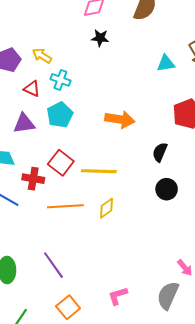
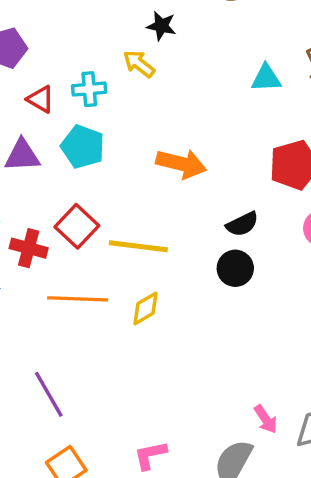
yellow arrow: (42, 56) -> (139, 64), moved
cyan cross: (60, 80) -> (89, 89), turned -30
cyan pentagon: (60, 115) -> (83, 147), turned -30
black semicircle: (160, 152) -> (242, 224), turned -144
black circle: (167, 189) -> (235, 268), moved

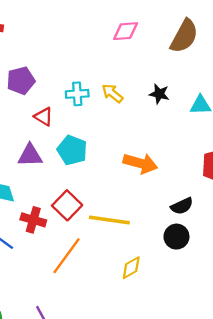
black star: (161, 26) -> (159, 94), moved
cyan cross: (89, 89) -> (77, 94), moved
orange line: (78, 299) -> (67, 256), turned -57
yellow diamond: (145, 308) -> (131, 268), moved

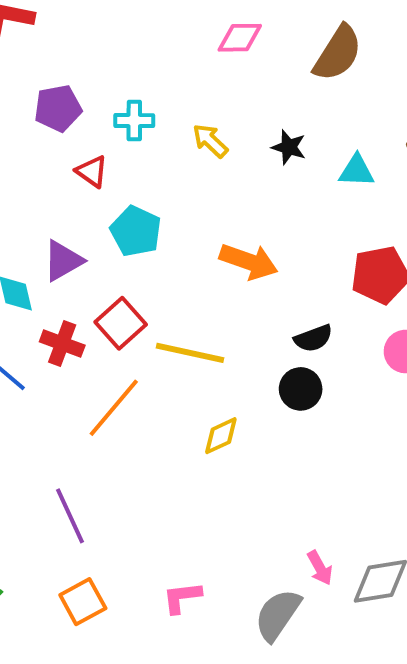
cyan cross: (77, 94) -> (134, 121), moved
purple triangle: (30, 155) -> (63, 261), moved, turned -32

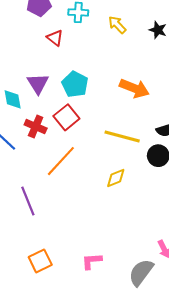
cyan pentagon: (136, 231) -> (75, 84), moved
purple triangle: (63, 261) -> (38, 83), turned -35
yellow line: (190, 353) -> (122, 136), moved
purple line: (70, 516) -> (28, 201), moved

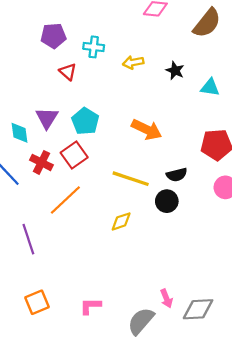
yellow arrow: (117, 25) -> (133, 62), turned -60

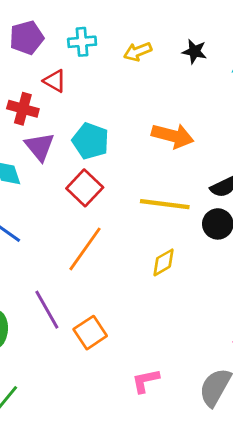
red cross: (41, 162) -> (23, 109), moved
orange square: (37, 302) -> (90, 333), moved

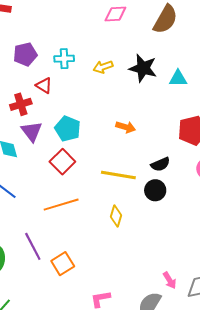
black star: (194, 51) -> (143, 68), size x1.6
red cross: (23, 109) -> (21, 104), turned -35
orange arrow: (173, 136) -> (126, 127), size x0.7
orange line: (85, 249) -> (61, 205), turned 36
yellow diamond: (163, 262) -> (116, 216), turned -45

